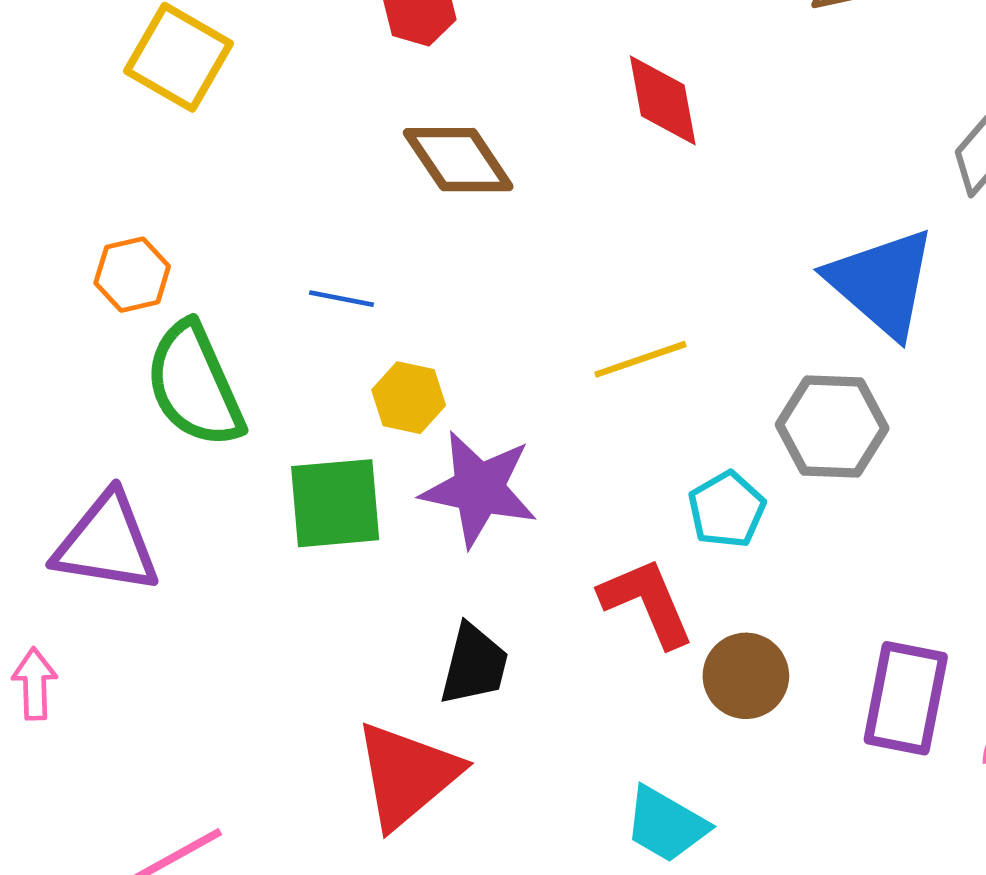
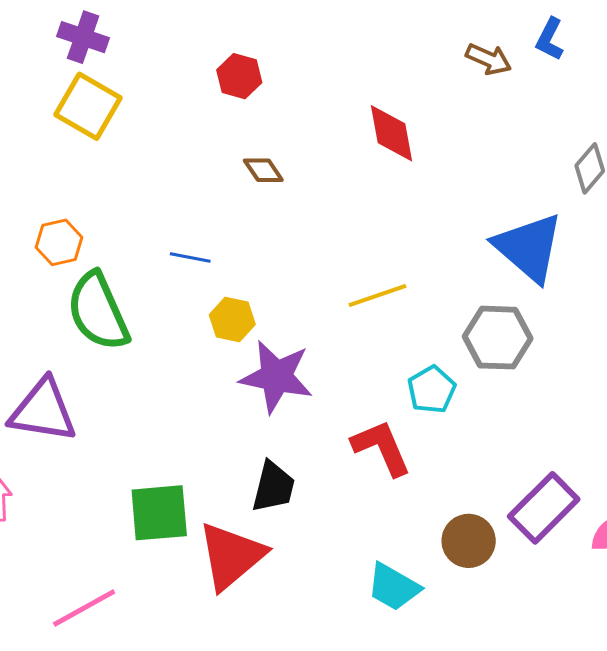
brown diamond: (458, 160) -> (263, 170), size x0.6
green square: (335, 503) -> (159, 513), moved
brown circle: (746, 676) -> (469, 541), moved
purple rectangle: (906, 698) -> (544, 508), turned 34

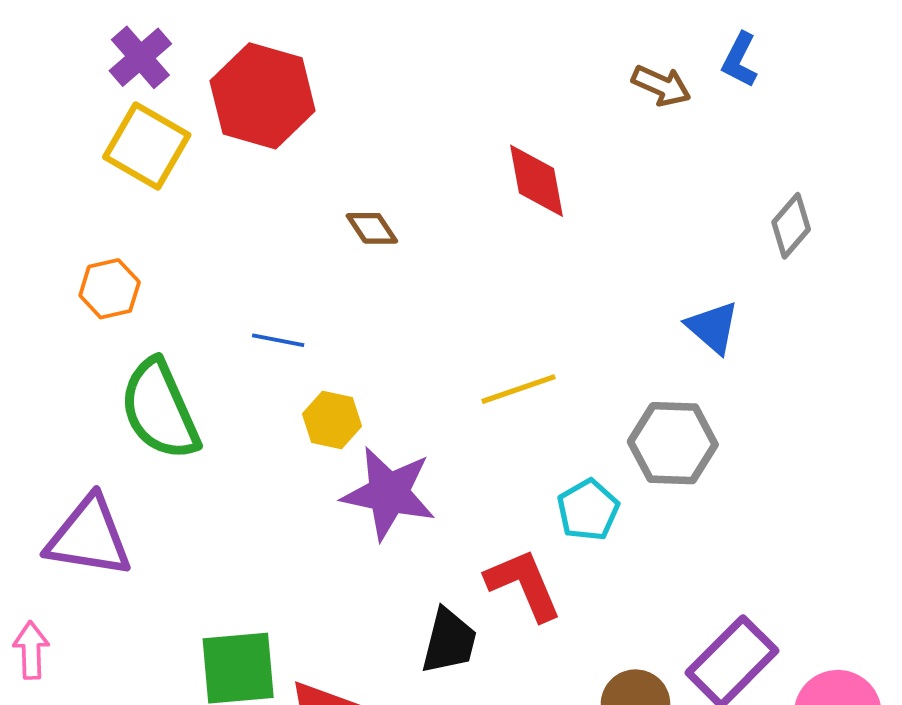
purple cross: (83, 37) -> (140, 57), turned 30
red hexagon: (239, 76) -> (263, 96), moved, size x1.8
orange hexagon: (59, 242) -> (110, 289), moved
blue triangle: (529, 247) -> (713, 327), size x0.6
black trapezoid: (273, 487) -> (449, 641), moved

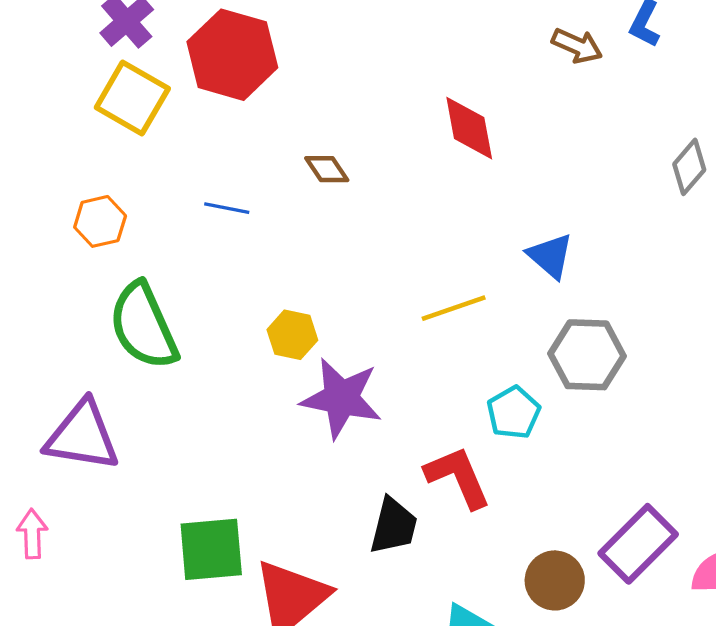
blue triangle: (713, 327) -> (550, 256), moved
blue line: (278, 340) -> (227, 208), moved

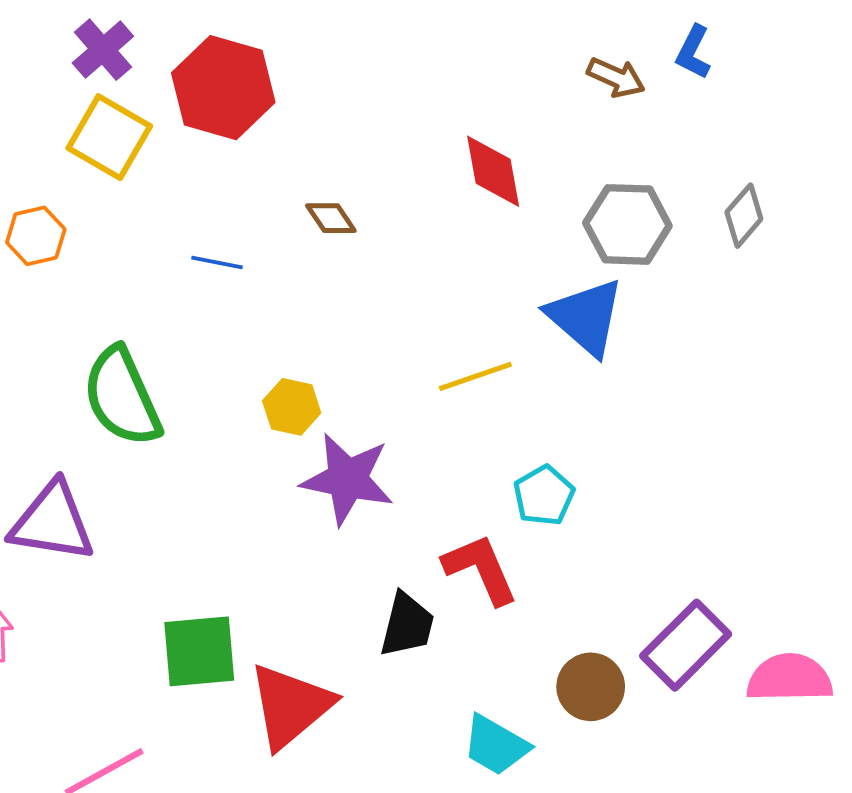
orange hexagon: (100, 221) -> (36, 236), moved
blue triangle: (550, 256) -> (586, 317), size x1.5
gray hexagon: (587, 355) -> (627, 224), moved

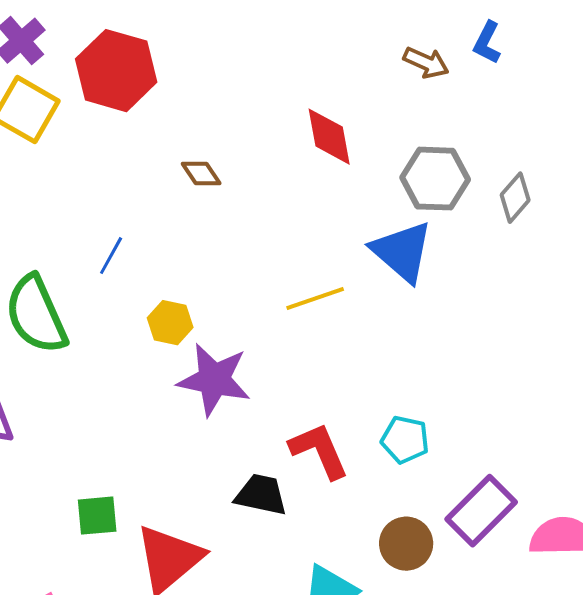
gray diamond: (744, 216) -> (515, 198), moved
blue line: (217, 262) -> (111, 256), moved, turned -72
cyan pentagon: (544, 496) -> (405, 440), moved, turned -30
black trapezoid: (407, 625) -> (261, 495), turned -92
green square: (199, 651) -> (97, 516), size x0.7

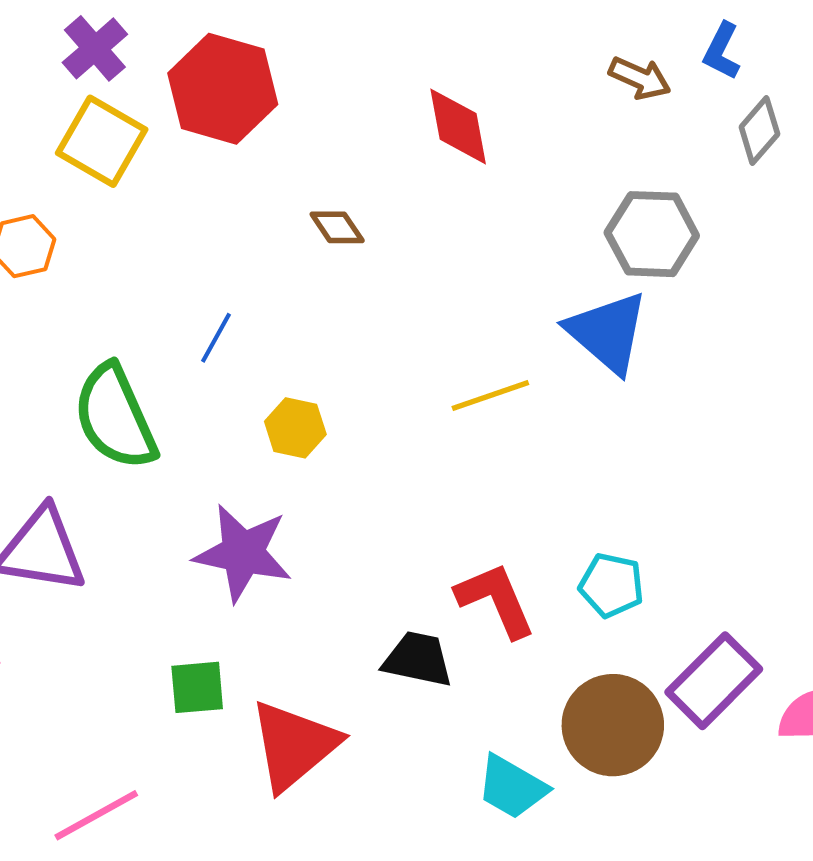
red diamond: (329, 137) -> (458, 126), moved
gray diamond: (515, 198) -> (759, 130), moved
purple star: (214, 380) -> (243, 553), moved
brown circle: (406, 544) -> (613, 725), size x1.4

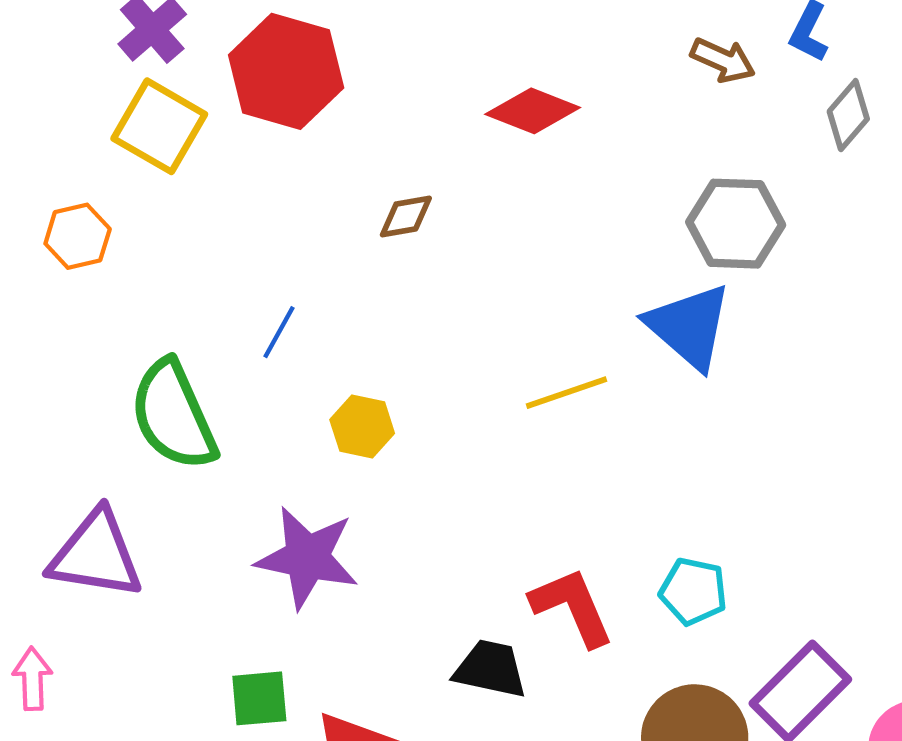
red diamond: (458, 126) -> (533, 111), turned -58
brown diamond: (337, 227) -> (406, 217), turned -66

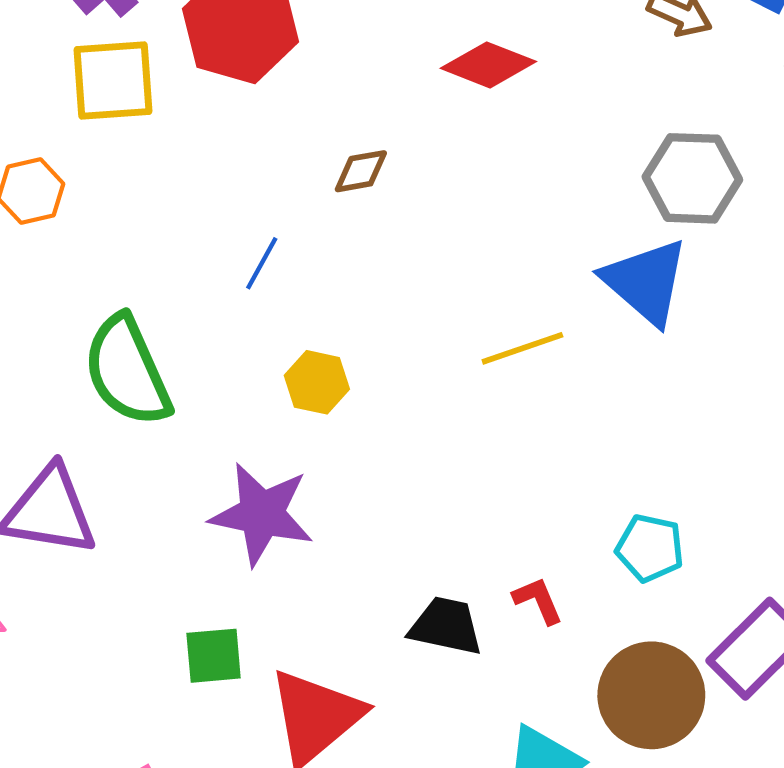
yellow square: (159, 126) -> (113, 81), turned -34
blue line: (279, 332) -> (262, 263), moved
red L-shape: (572, 607) -> (538, 600), moved, size x0.6

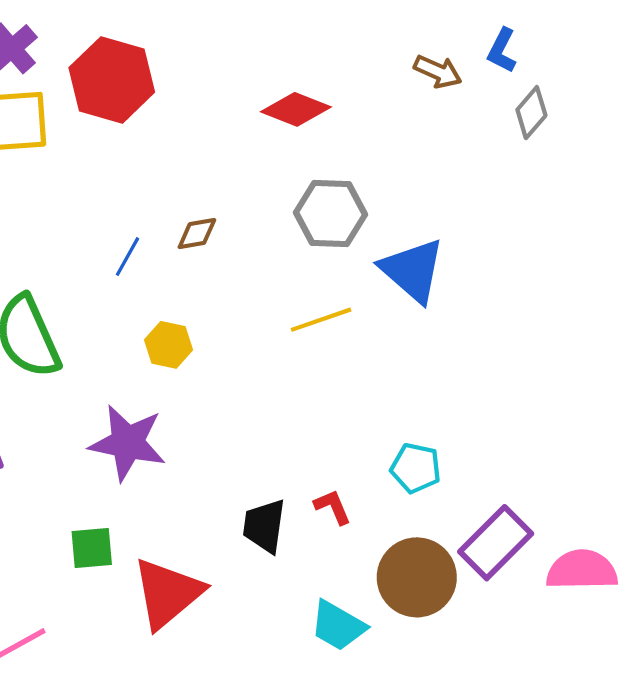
brown diamond: (361, 171) -> (197, 233), moved
gray hexagon: (692, 178) -> (331, 213), moved
black trapezoid: (446, 626) -> (264, 526), turned -94

